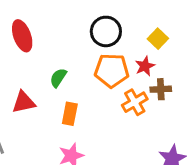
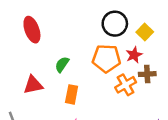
black circle: (106, 31) -> (115, 24), moved

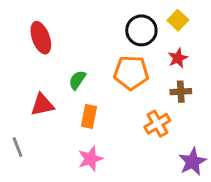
yellow square: (145, 32) -> (178, 20), moved
red star: (134, 55) -> (178, 58), moved
orange cross: (126, 85) -> (157, 124), moved

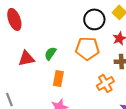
red ellipse: (41, 38) -> (14, 19), moved
red triangle: (42, 105) -> (26, 58), moved

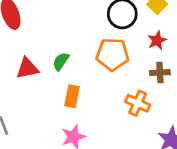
orange cross: (105, 83) -> (138, 103), turned -36

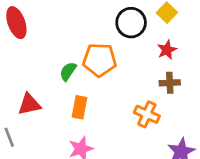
orange pentagon: (112, 54) -> (100, 60), moved
red triangle: (27, 68) -> (29, 104), moved

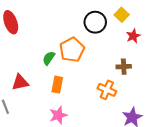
red star: (167, 50) -> (133, 36), moved
orange pentagon: (100, 60) -> (72, 50), turned -30

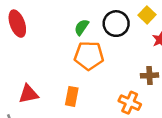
orange pentagon: (72, 50) -> (89, 56), turned 30
green semicircle: (49, 58) -> (82, 27), moved

